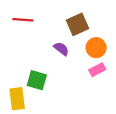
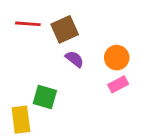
brown square: (78, 24) -> (65, 29), moved

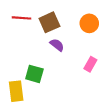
orange circle: (117, 58) -> (89, 23), moved
pink rectangle: (118, 84) -> (90, 64), turned -32

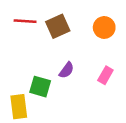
purple semicircle: (57, 45) -> (67, 70), moved, turned 88

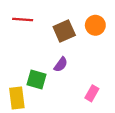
brown square: (58, 26) -> (64, 31), moved
pink rectangle: (105, 75) -> (92, 93), moved

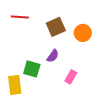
orange circle: (95, 25) -> (83, 33), moved
pink rectangle: (92, 93) -> (71, 77), moved

